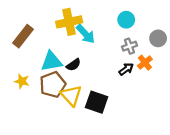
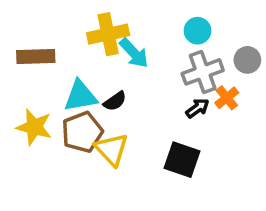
brown rectangle: (23, 36) -> (36, 56), turned 50
gray cross: (129, 46) -> (203, 72), size x1.6
yellow star: (22, 81) -> (34, 127), size x1.5
black square: (97, 102) -> (182, 160), moved

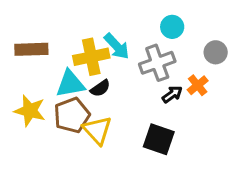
yellow cross: (108, 34) -> (91, 57), moved
gray cross: (203, 72) -> (157, 63), moved

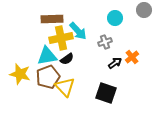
brown rectangle: (31, 49) -> (52, 19), moved
gray circle: (216, 52) -> (144, 10), moved
gray cross: (157, 63) -> (105, 42), size x0.6

